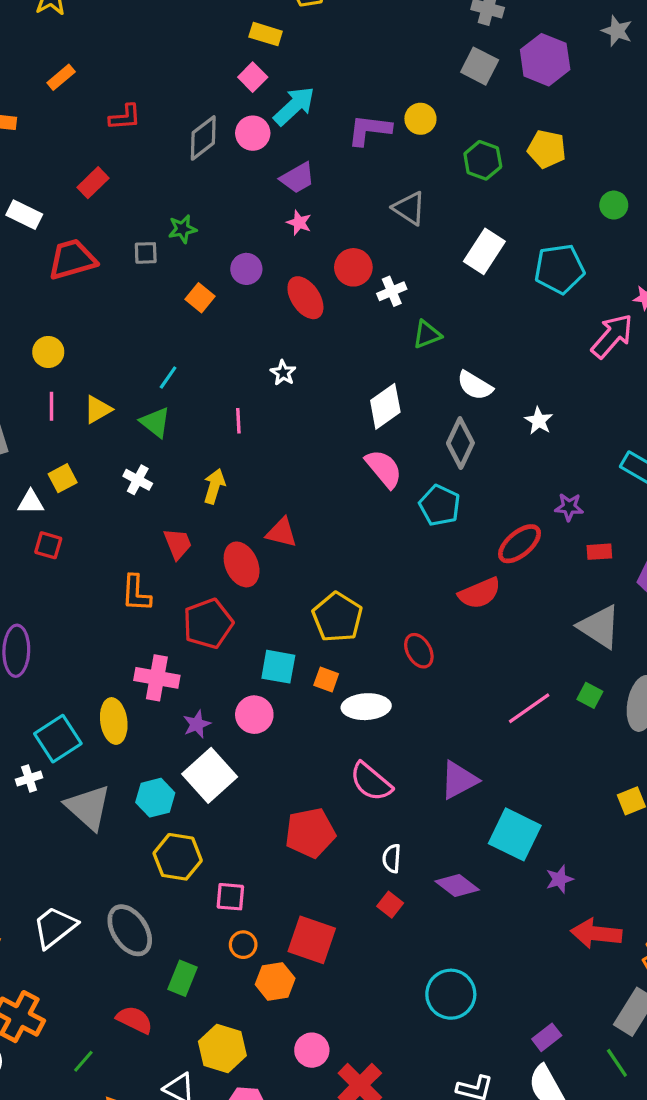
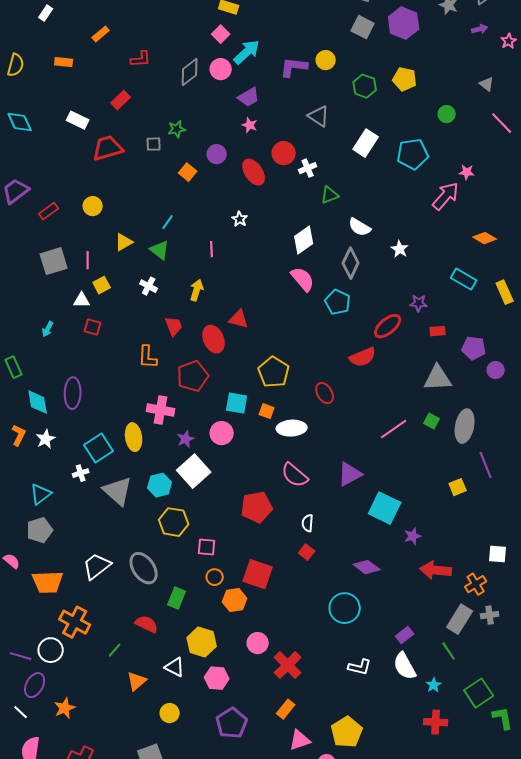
pink line: (51, 406) -> (88, 260), moved
gray triangle: (599, 627) -> (438, 378), turned -36
purple diamond: (457, 886) -> (367, 567), moved

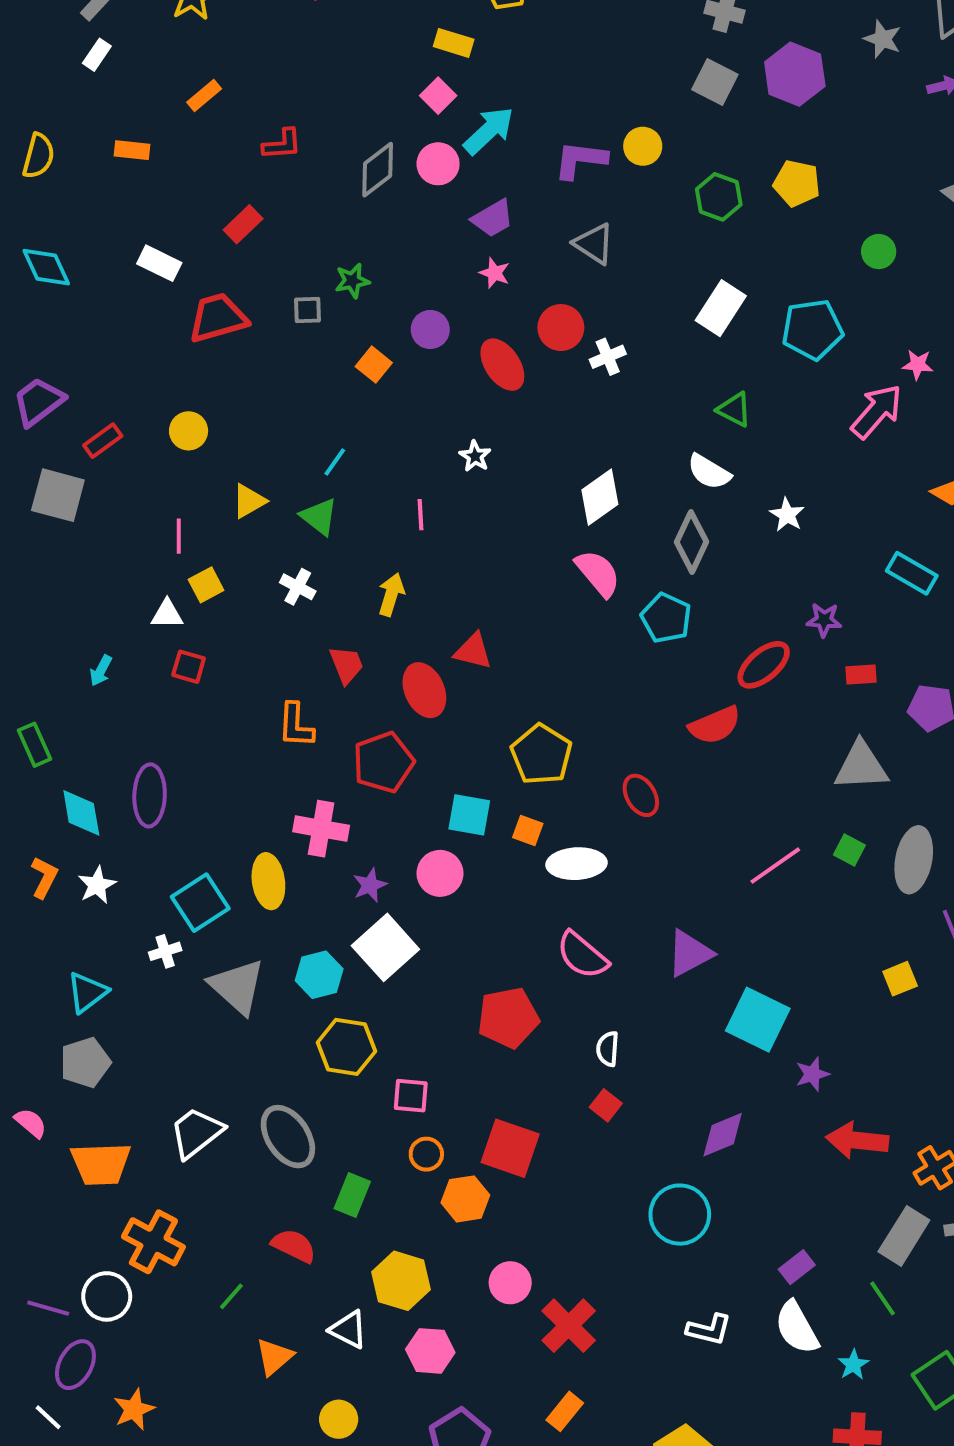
gray triangle: (319, 116) -> (594, 244), moved
green triangle: (330, 195) -> (734, 409), moved, turned 48
gray square: (54, 261) -> (58, 495), moved, turned 32
purple diamond: (367, 567) -> (723, 1135), turned -60

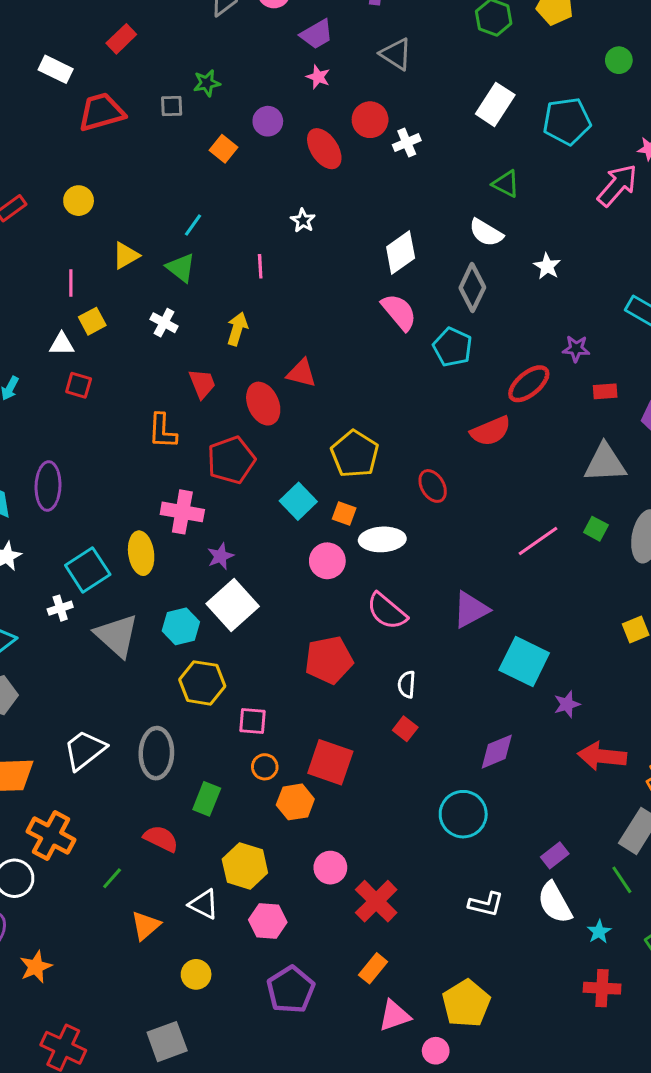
cyan square: (469, 815) -> (298, 501), turned 36
pink circle: (440, 873) -> (327, 561), moved
gray ellipse: (288, 1137) -> (156, 753), turned 36

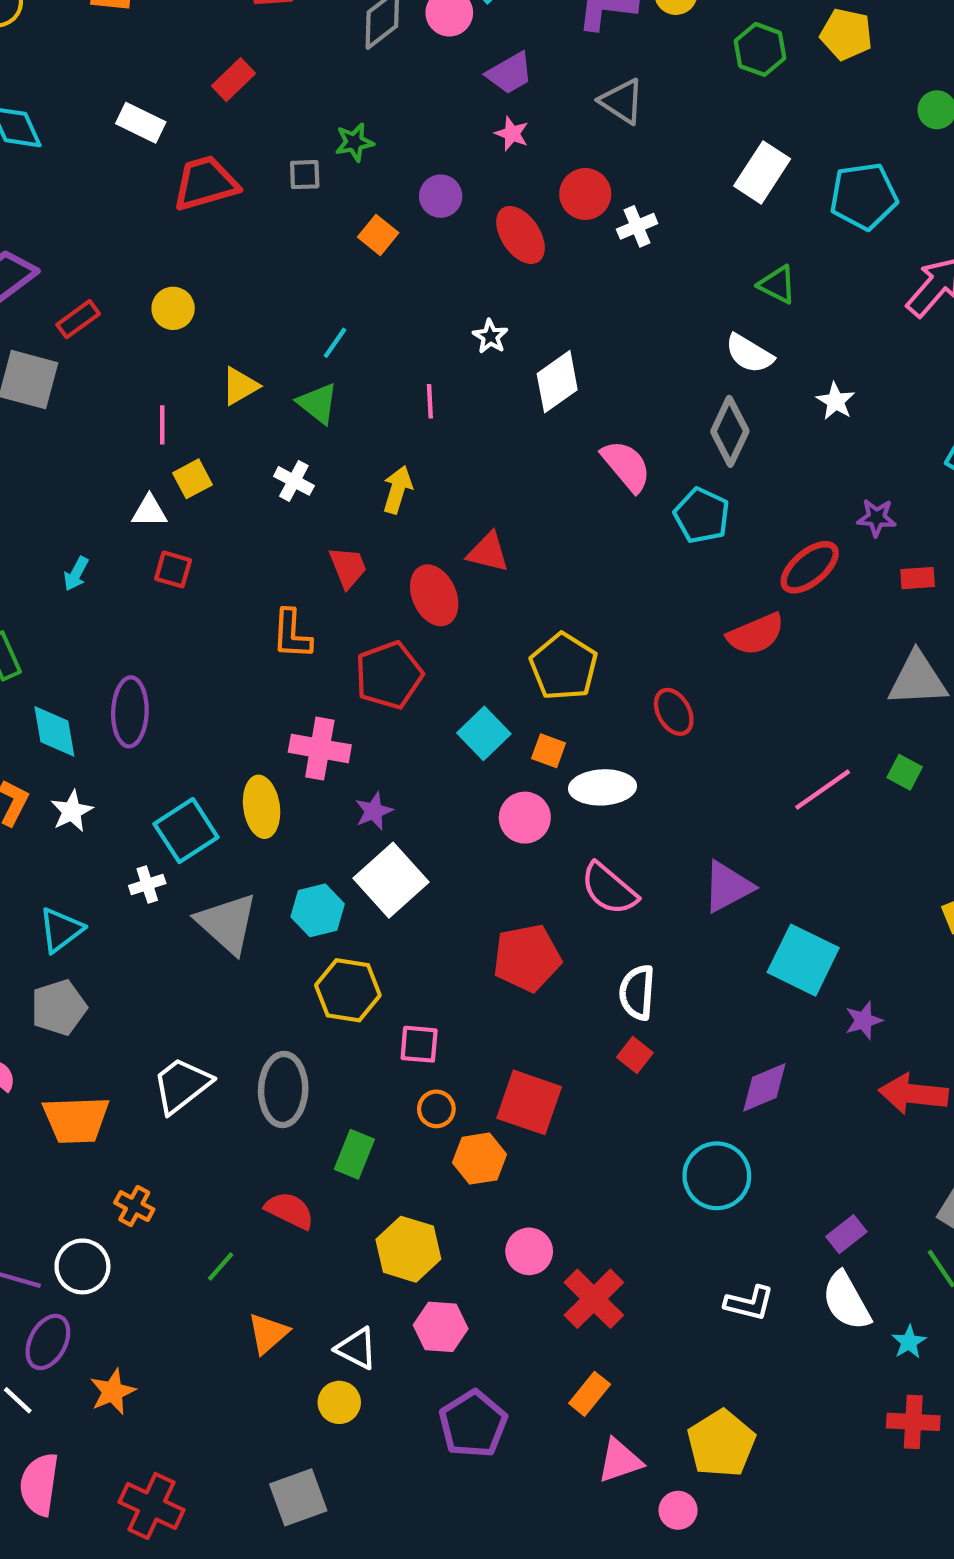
white diamond: (401, 252) -> (557, 382), moved
white semicircle: (407, 684) -> (637, 992), size x1.4
orange cross: (51, 836) -> (134, 1206), size x0.6
white triangle: (204, 904) -> (357, 1348), moved

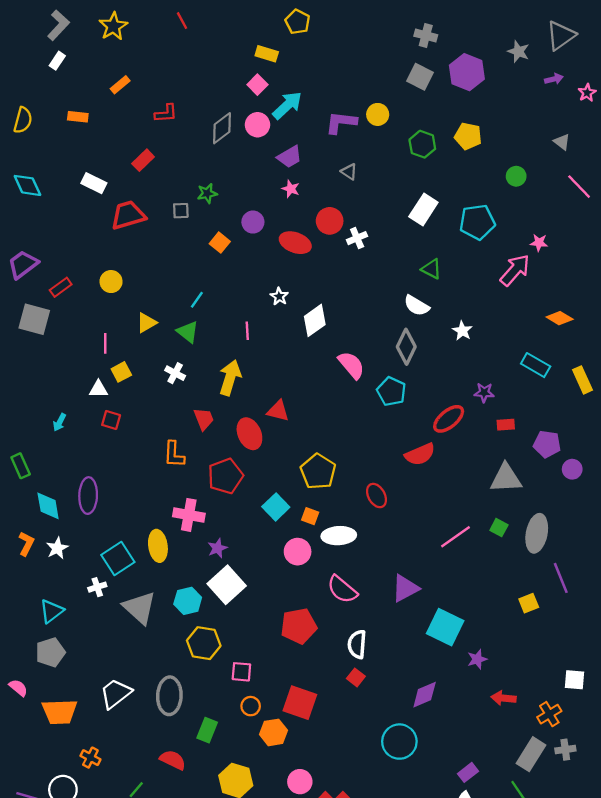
gray triangle: (622, 101) -> (349, 172), size x0.7
red ellipse: (521, 235) -> (295, 243), turned -36
yellow arrow: (398, 490) -> (230, 378), size x1.4
red arrow: (913, 1094) -> (504, 698), size x0.7

